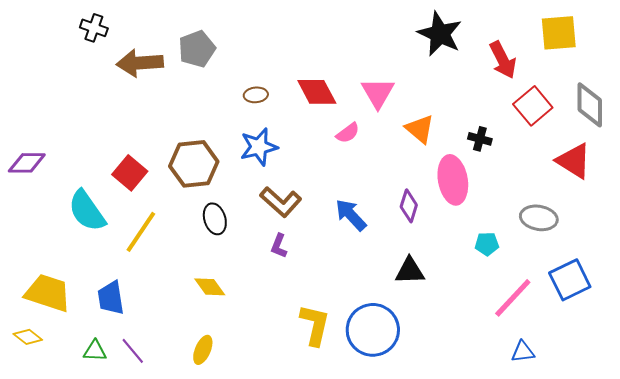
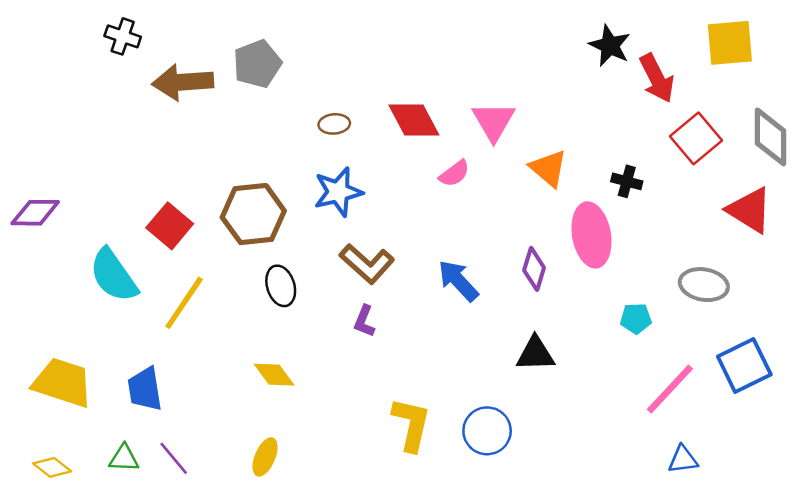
black star: (440, 34) -> (610, 46), moved, size x0.7
blue circle: (373, 330) -> (487, 431), size x0.7
yellow diamond: (28, 337) -> (52, 467), moved

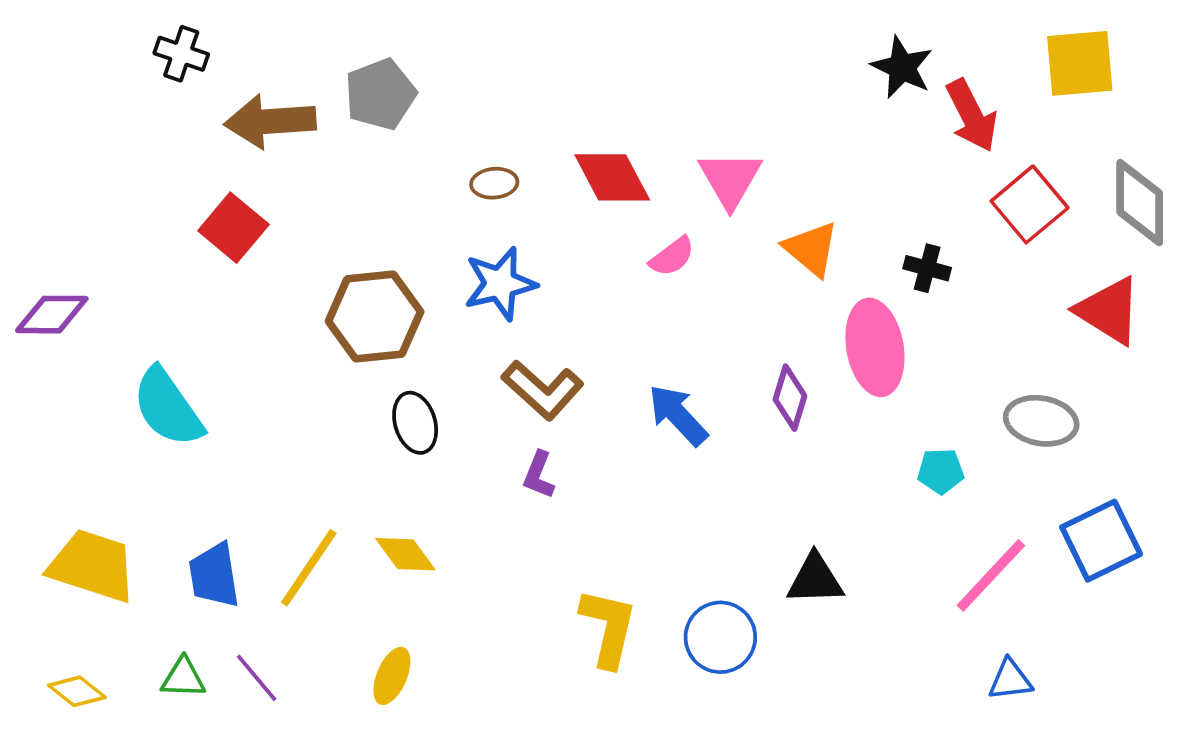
red square: (170, 226) -> (233, 228), moved
yellow line: (184, 303) -> (309, 568), moved
black triangle: (535, 354) -> (815, 579), moved

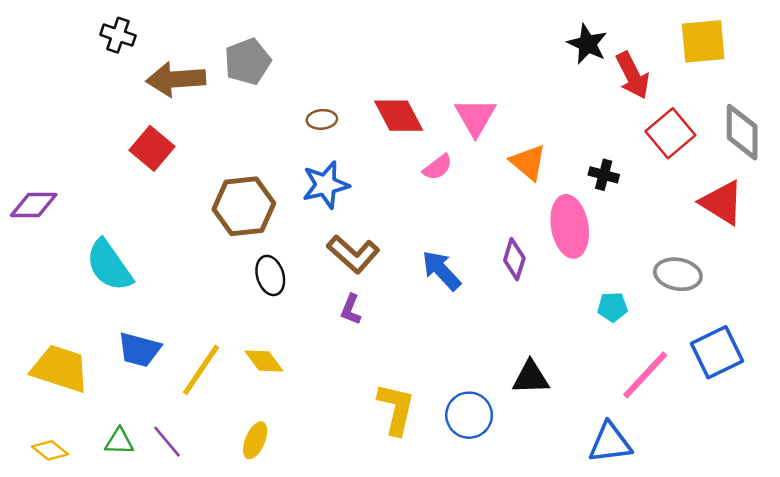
blue trapezoid: (214, 575) -> (139, 350), moved, turned -66
blue triangle: (1010, 680) -> (610, 443), moved, size x1.5

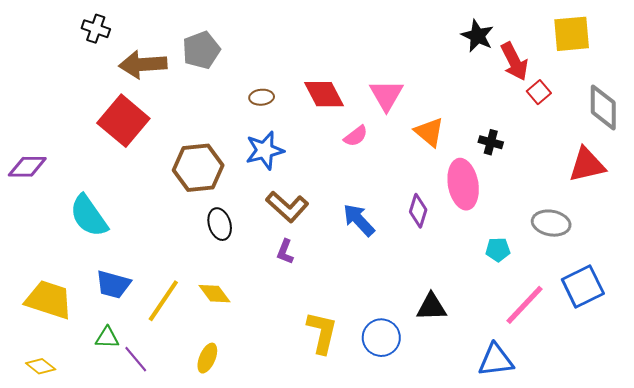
red square: (670, 133) -> (539, 92), moved, size x0.6
red square: (152, 148) -> (123, 121), size x1.4
red triangle: (722, 202) -> (587, 165), turned -45
green triangle: (119, 442) -> (107, 338), moved

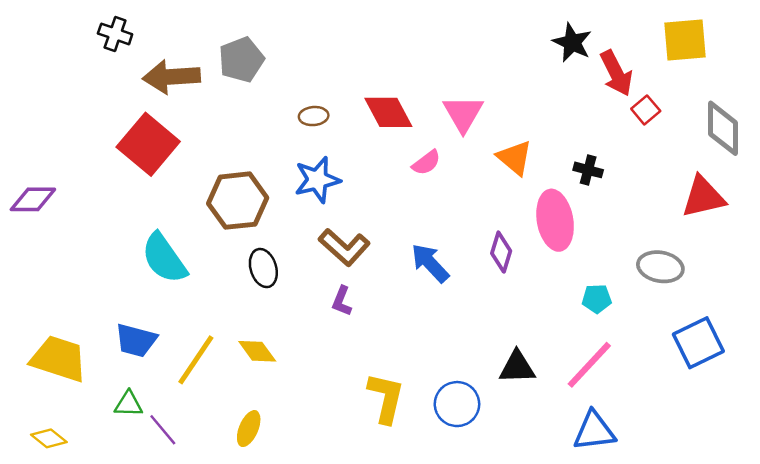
cyan semicircle: (89, 216) -> (164, 258), moved
pink line: (525, 305) -> (589, 365), moved

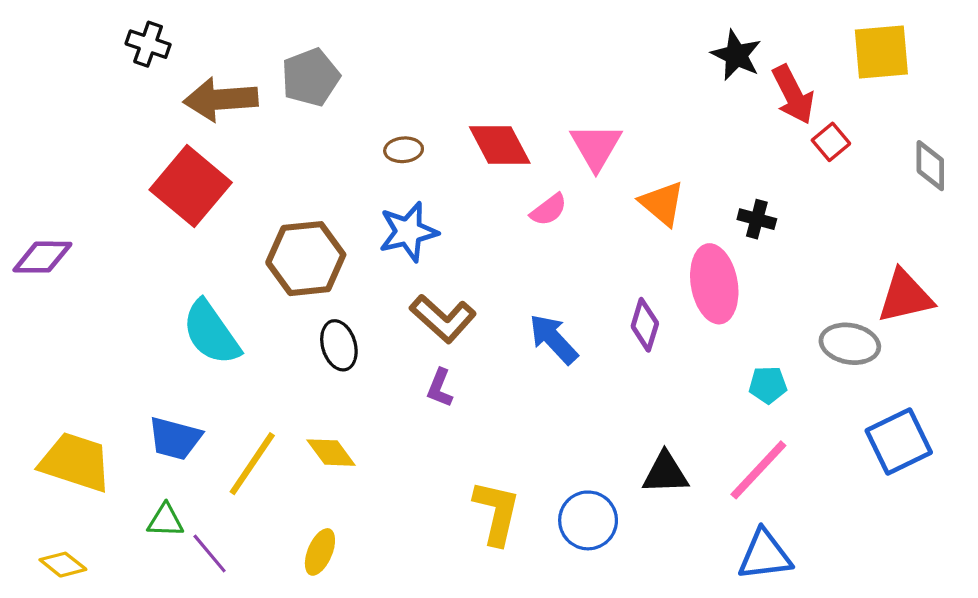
gray diamond: (723, 128) -> (930, 166), size x0.7
red triangle: (703, 197) -> (905, 296), moved

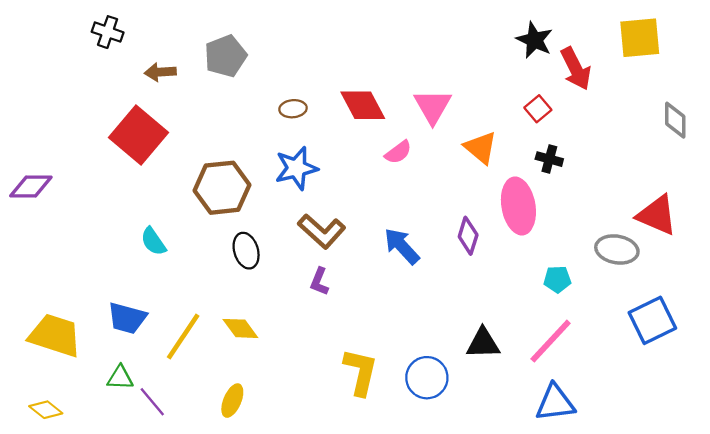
brown arrow: (221, 99) -> (160, 72), size x0.6
red square: (831, 142) -> (538, 109), moved
red triangle: (905, 296) -> (657, 215), turned 36
cyan semicircle: (211, 333) -> (153, 241), size x0.6

